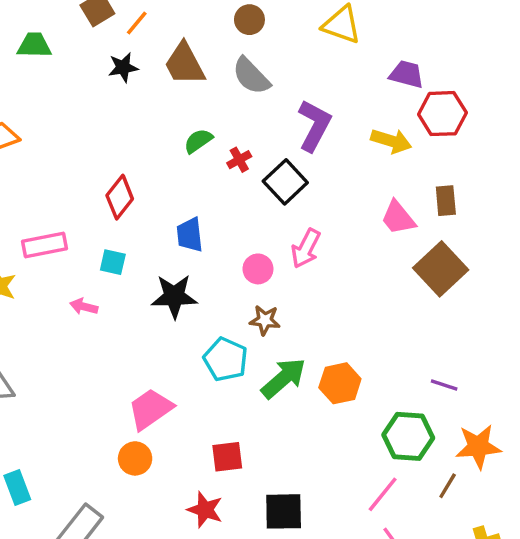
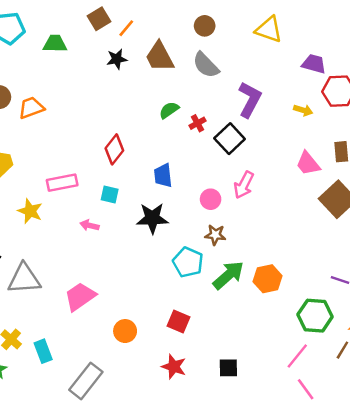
yellow arrow: (391, 141) -> (303, 110), size x0.7
pink trapezoid: (150, 409) -> (80, 297), moved
red square: (227, 457) -> (179, 322), moved, turned 30
black square: (284, 511) -> (228, 368), size x0.7

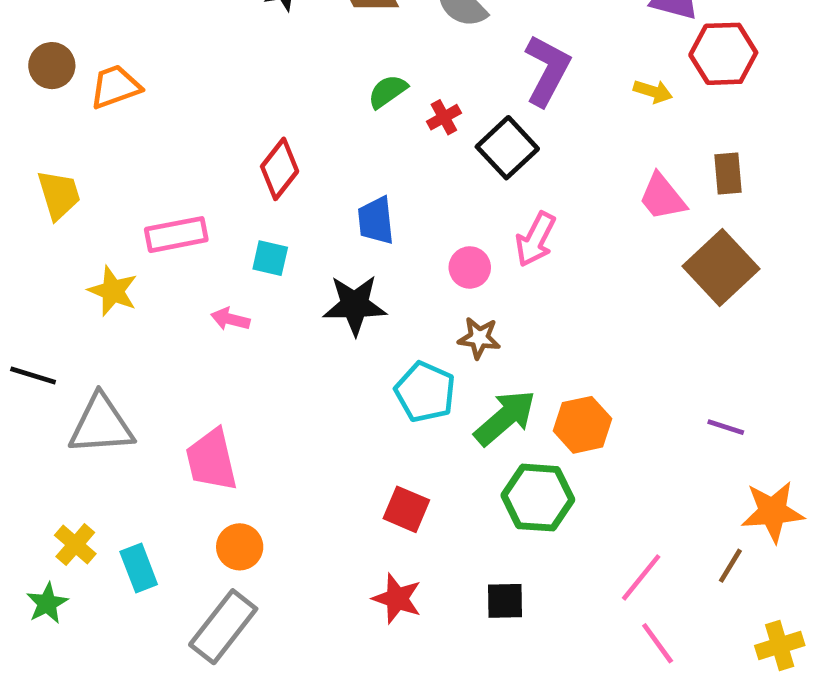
pink trapezoid: (80, 297) -> (211, 460), turned -68
green hexagon: (315, 316) -> (538, 498), moved
orange circle: (125, 331) -> (240, 547), moved

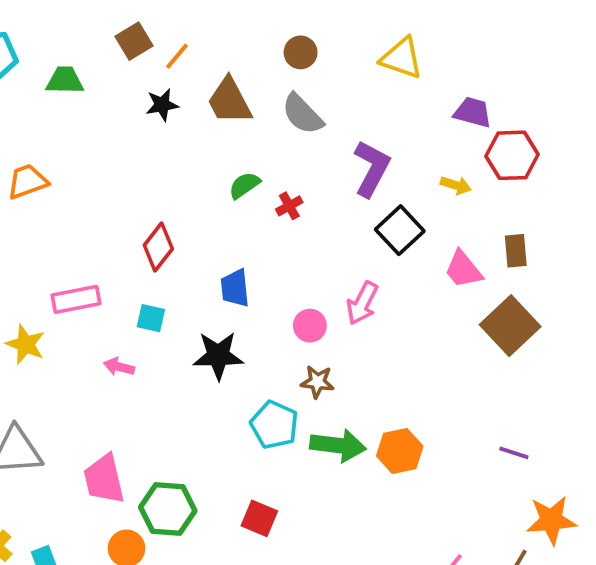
black square: (507, 148) -> (400, 230), moved
green arrow: (505, 418) -> (338, 445), turned 48
green hexagon: (538, 498) -> (168, 509), moved

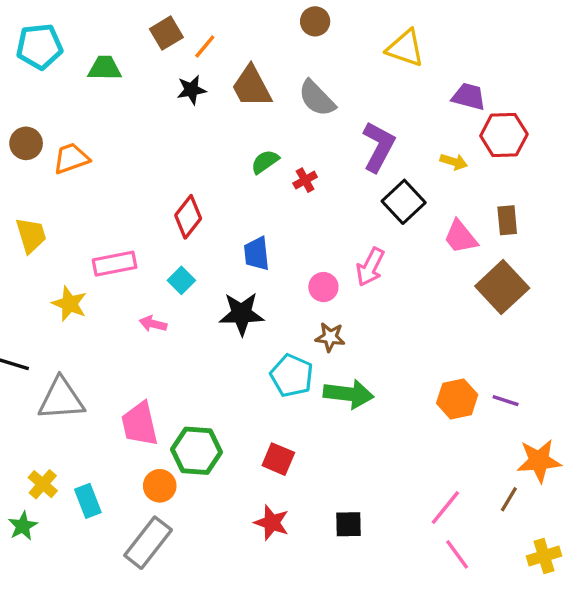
brown circle: (301, 52) -> (315, 21), moved
cyan square: (151, 318) -> (181, 280), turned 32
orange hexagon: (400, 451) -> (457, 399), moved

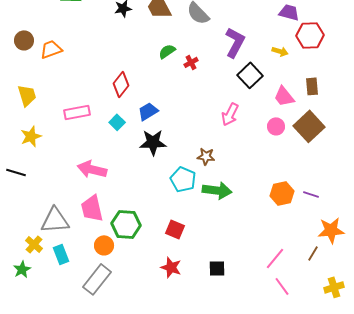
blue trapezoid: (257, 254) -> (148, 111), moved, turned 65
pink circle: (323, 287) -> (276, 126), moved
yellow star: (69, 304) -> (31, 136), moved, turned 30
pink arrow: (153, 324) -> (92, 169), moved, size x1.8
gray triangle: (61, 399) -> (55, 220), moved

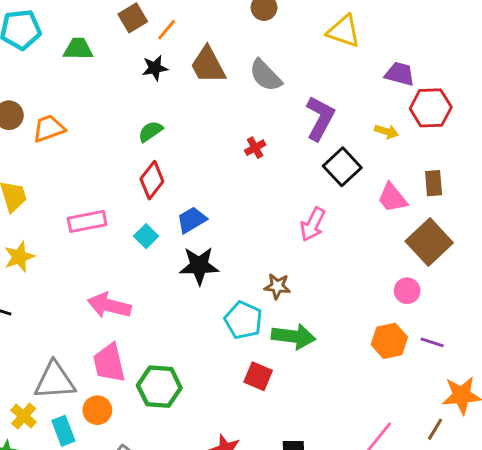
green semicircle: (167, 51) -> (150, 131), moved
pink circle: (276, 126) -> (407, 291), moved
red square: (175, 229) -> (258, 376), moved
orange circle: (104, 245) -> (97, 410), moved

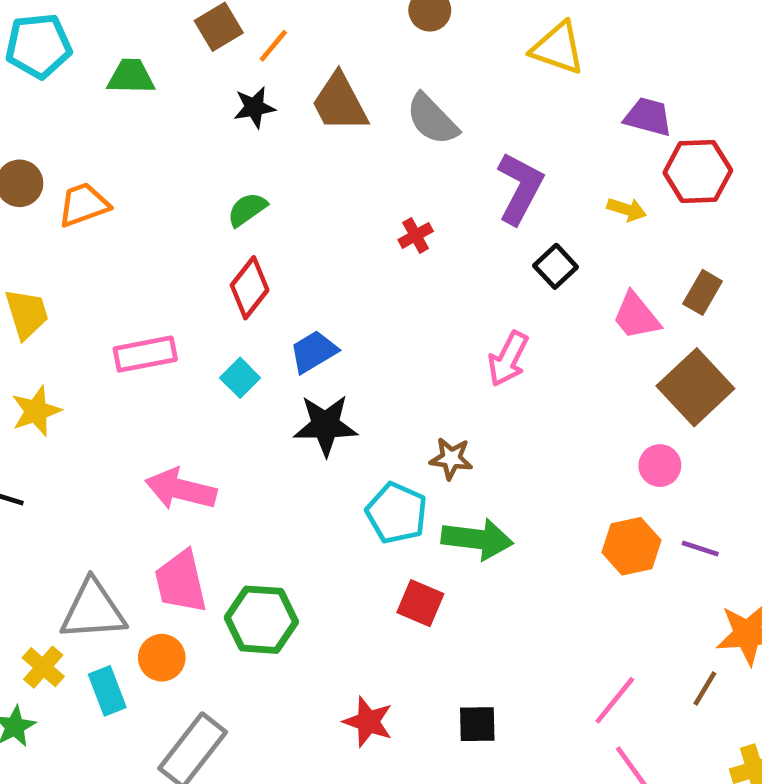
black square: (342, 167) -> (556, 266), size x0.7
brown rectangle: (434, 183) -> (703, 292), turned 35

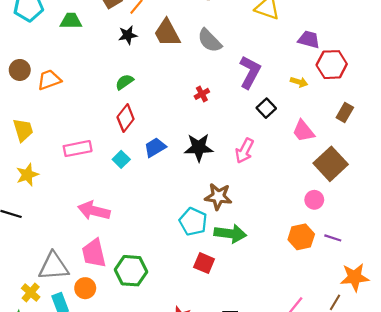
brown rectangle: (703, 292) -> (345, 113), moved
black star: (325, 425) -> (199, 147), moved
brown star: (451, 458) -> (218, 197), size x1.4

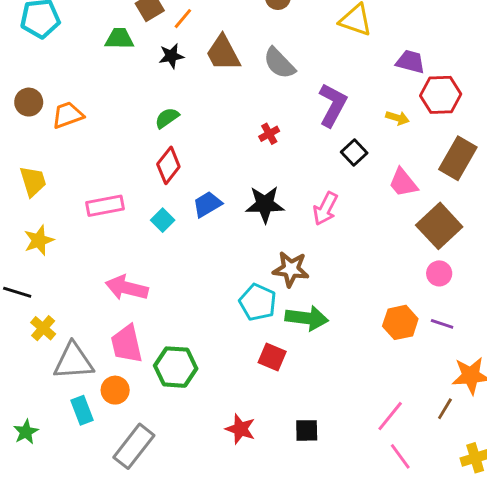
green trapezoid: (71, 21) -> (119, 39), moved
brown rectangle: (345, 113) -> (458, 158), size x1.6
pink circle: (314, 200) -> (439, 273), moved
yellow cross: (31, 293) -> (43, 328), moved

